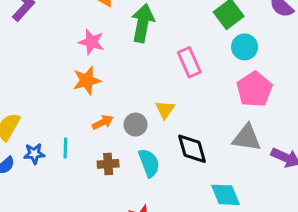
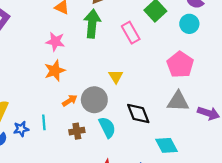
cyan circle: (245, 47) -> (189, 24), moved
pink rectangle: (189, 62) -> (131, 33), moved
yellow triangle: (165, 110) -> (116, 76), moved
gray circle: (136, 125) -> (94, 100), size x1.5

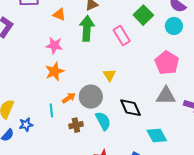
cyan line: (44, 122) -> (51, 110), moved

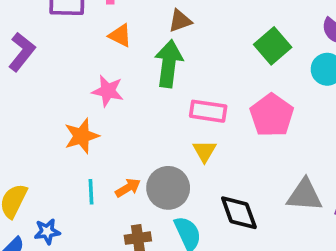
pink rectangle: (122, 35) -> (208, 111), moved, turned -54
pink pentagon: (167, 63) -> (272, 115), moved
orange star: (55, 71) -> (82, 136), moved
cyan line: (51, 110) -> (91, 192), moved

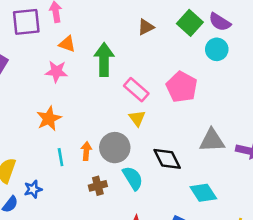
brown triangle: (180, 21) -> (146, 27), moved
green square: (273, 46) -> (190, 23), moved
pink star: (108, 91) -> (56, 72), moved
pink rectangle: (208, 111) -> (136, 90), turned 40
orange arrow: (128, 188) -> (86, 151), turned -48

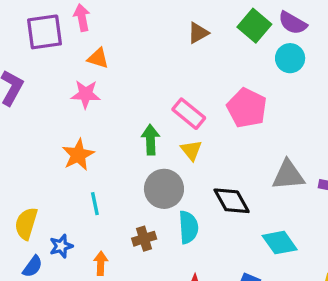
green arrow: (104, 60) -> (151, 140), moved, size x0.7
orange arrow: (86, 151) -> (101, 263), moved
cyan semicircle: (133, 178) -> (188, 227), turned 30

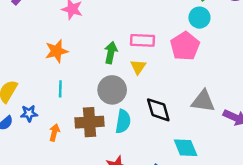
cyan circle: (290, 58) -> (199, 18), moved
pink rectangle: (189, 114) -> (143, 40), turned -50
brown cross: (144, 239) -> (90, 122), size x1.6

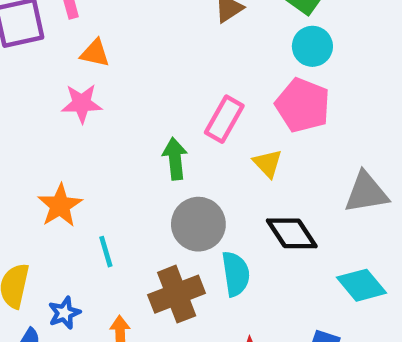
pink rectangle: (143, 40) -> (224, 119), turned -45
orange star: (57, 51) -> (60, 205), moved
yellow triangle: (138, 67) -> (268, 163), moved

